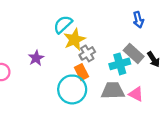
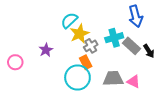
blue arrow: (138, 20) -> (136, 16), size x1.5
cyan cross: (120, 64) -> (114, 38), moved

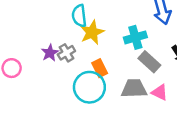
cyan semicircle: (69, 20) -> (79, 16), turned -54
gray cross: (91, 46) -> (66, 53), moved
gray rectangle: (132, 46) -> (149, 62), moved

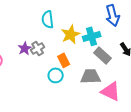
yellow star: (92, 32) -> (71, 34), moved
cyan circle: (89, 87) -> (56, 75), size x0.6
pink triangle: (160, 92) -> (111, 91), moved, size x1.5

